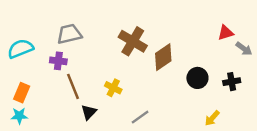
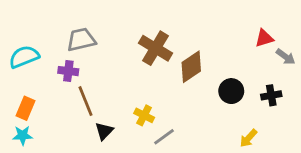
yellow cross: (113, 88) -> (144, 115), moved

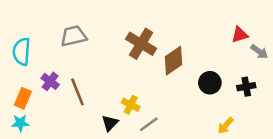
cyan semicircle: (24, 57) -> (22, 52), turned -64
purple cross: (68, 71) -> (50, 81), moved, turned 30
black triangle: (104, 131) -> (110, 123), moved

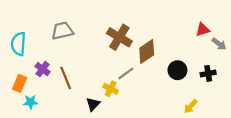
cyan star: (20, 123) -> (31, 102), moved
gray line: (149, 124) -> (126, 73), moved

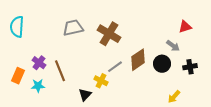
gray trapezoid: (62, 31) -> (73, 28), moved
cyan semicircle: (18, 44) -> (17, 27), moved
gray arrow: (219, 44) -> (173, 46), moved
brown diamond: (147, 52) -> (138, 60), moved
cyan star: (31, 102) -> (38, 86), moved

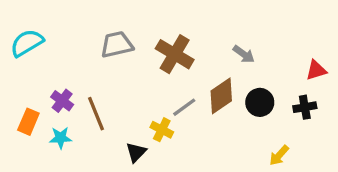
cyan semicircle: (17, 27) -> (27, 43), turned 55
red triangle: (185, 27) -> (316, 70), moved
gray arrow: (173, 46) -> (244, 54), moved

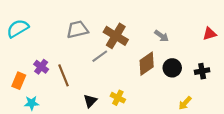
red triangle: (316, 70) -> (210, 34), moved
gray line: (184, 107) -> (100, 56), moved
yellow cross: (162, 130) -> (118, 98), moved
cyan star: (61, 138) -> (32, 103), moved

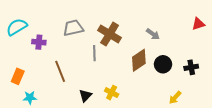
red triangle: (210, 34) -> (198, 24), moved
gray line: (100, 56) -> (94, 53), turned -56
purple cross: (41, 67) -> (39, 42), moved, turned -32

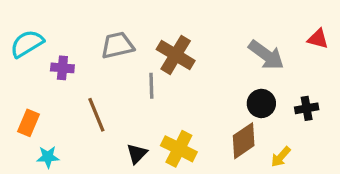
red triangle: (198, 24) -> (318, 39), turned 32
gray arrow: (153, 34) -> (266, 55), moved, size x1.6
brown diamond: (139, 60) -> (244, 141), moved
yellow cross: (112, 93) -> (179, 149), size x1.5

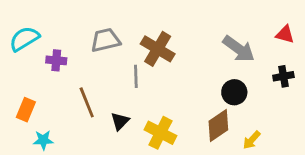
black cross: (307, 108) -> (283, 76), moved
black triangle: (137, 154) -> (120, 121), moved

